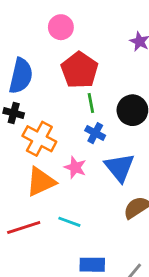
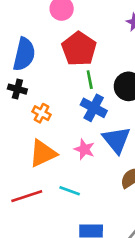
blue cross: (95, 133) -> (94, 108), size x1.4
orange cross: (39, 139) -> (42, 113), size x0.6
pink star: (75, 167) -> (84, 149), moved

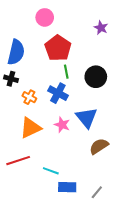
blue cross: (94, 108) -> (58, 93), moved
cyan line: (70, 191) -> (51, 171), moved

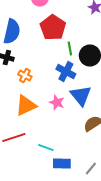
green line: (66, 72) -> (70, 48), moved
blue cross: (58, 93) -> (66, 72), moved

